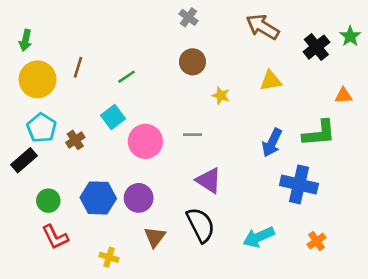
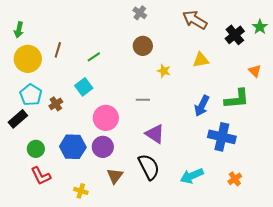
orange triangle: (343, 96) -> (255, 71), turned 48
pink circle: (145, 141) -> (106, 118), moved

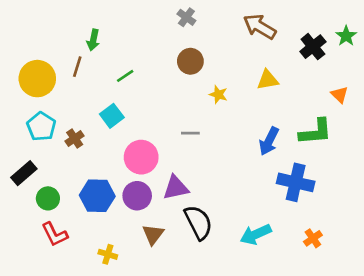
green arrow: (19, 30) -> (93, 40), moved
black rectangle: (18, 119) -> (24, 173), moved
purple triangle: (155, 134) -> (176, 188), moved, turned -45

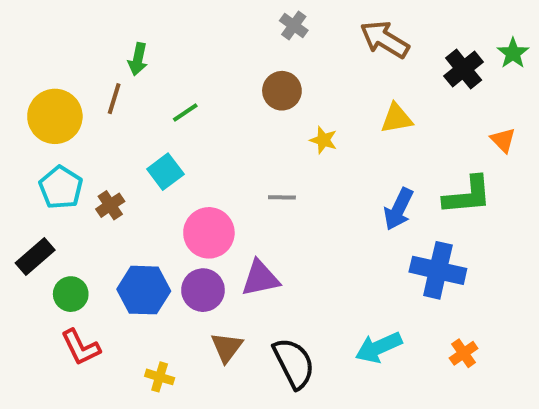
gray cross: (186, 17) -> (294, 26), moved
black semicircle: (198, 222) -> (294, 363), moved

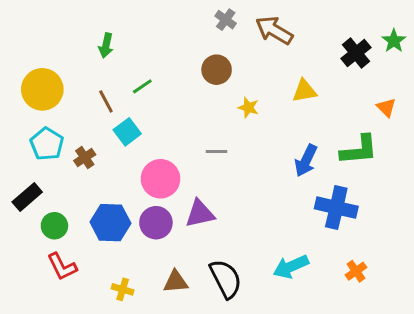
brown arrow: (385, 39) -> (274, 30), moved
brown line: (114, 99) -> (106, 101), moved, turned -45
brown triangle: (227, 347) -> (176, 282), moved, turned 48

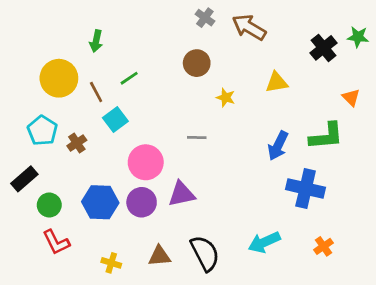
green star: (394, 41) -> (358, 37), turned -30
yellow circle: (42, 89) -> (59, 78), moved

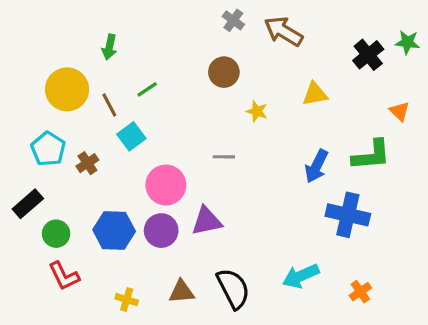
orange cross: (323, 246) -> (360, 292), moved

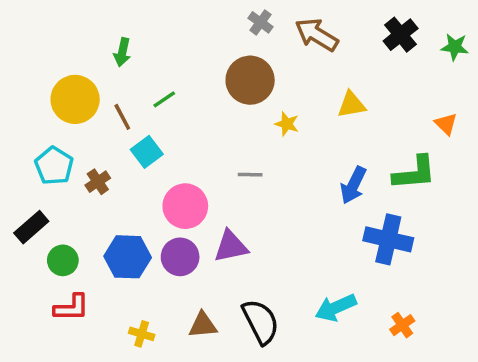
black cross: (368, 55) -> (401, 35), moved
brown circle: (224, 72) -> (250, 80), size x1.4
red L-shape: (64, 276) -> (72, 308), turned -64

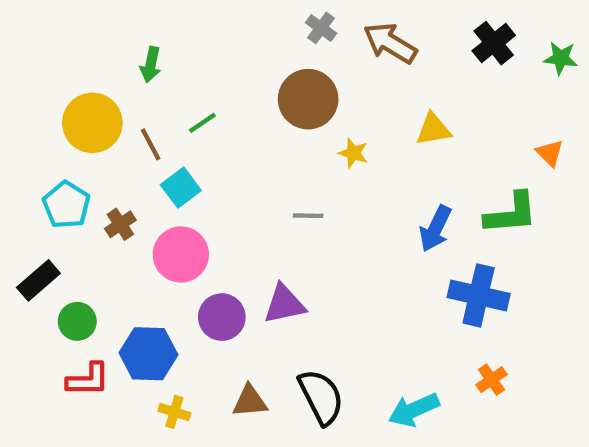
pink circle: (185, 206) -> (181, 254), moved
blue hexagon: (128, 257) -> (148, 354), moved
cyan arrow: (336, 308) -> (414, 410), moved
orange cross: (402, 325) -> (492, 380), moved

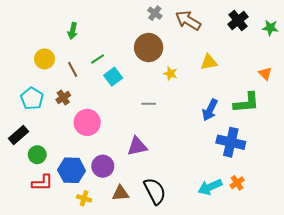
yellow circle: (92, 123) -> (44, 59), size x0.7
cyan square: (181, 188) -> (113, 77), moved
brown cross: (120, 224) -> (63, 97), moved
purple circle: (222, 317) -> (103, 166), moved
cyan arrow: (414, 410) -> (210, 187), moved

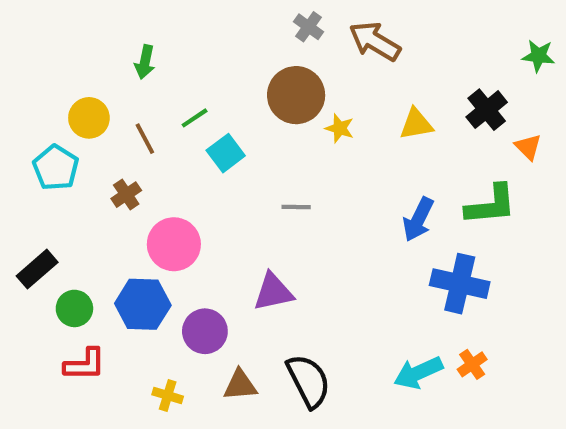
black cross: (238, 20) -> (487, 110), moved
yellow star: (170, 74) -> (340, 128), moved
cyan pentagon: (32, 99) -> (56, 168), moved
blue hexagon: (72, 170) -> (143, 304), moved

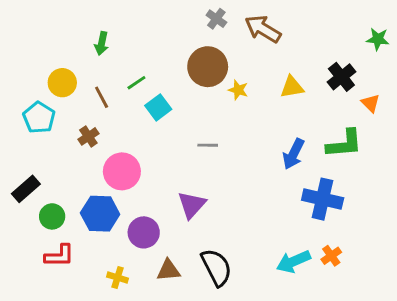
purple triangle: (273, 292) -> (192, 205), turned -36

